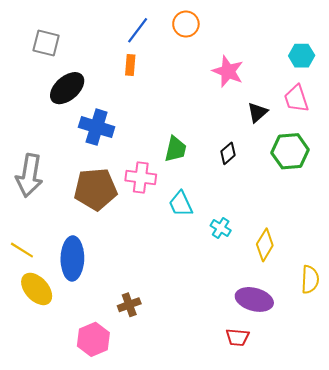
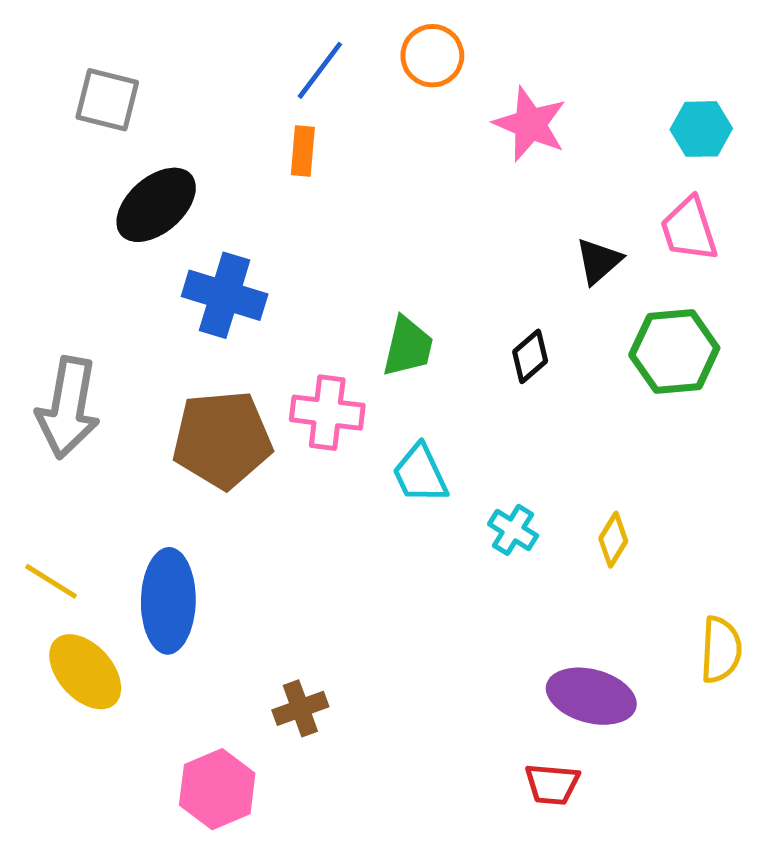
pink star: (228, 71) -> (530, 124), moved
yellow diamond: (265, 245) -> (613, 540), moved, size x0.7

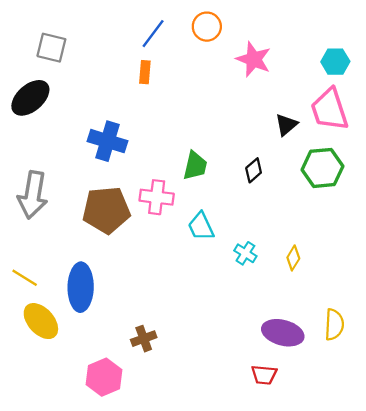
black ellipse: (156, 205) -> (30, 98), moved
pink trapezoid: (689, 229) -> (330, 110), size x1.4
yellow semicircle: (721, 650) -> (334, 325), moved

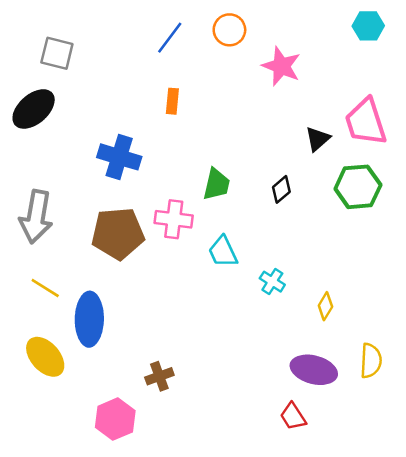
cyan hexagon: (335, 62) -> (368, 26), moved
orange rectangle: (145, 72) -> (172, 101), moved
yellow diamond: (293, 258) -> (325, 306), moved
yellow line: (25, 278) -> (45, 288), moved
red trapezoid: (264, 375) -> (293, 416), turned 52

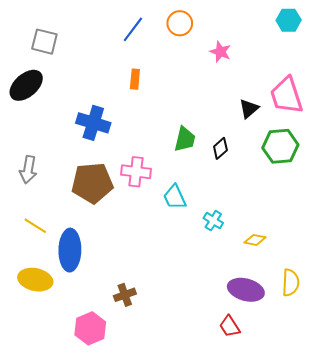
pink star: (281, 66) -> (220, 52), size x0.7
green trapezoid: (216, 184) -> (185, 139), moved
gray arrow: (36, 217) -> (28, 170), size x0.7
yellow diamond: (325, 306) -> (255, 240), turned 70
yellow ellipse: (45, 357) -> (35, 280), turned -36

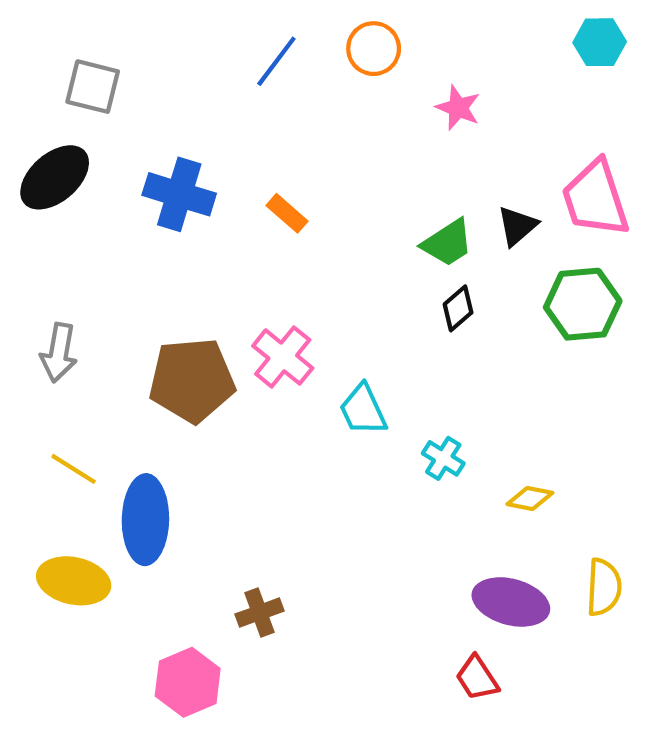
orange rectangle: (135, 79) -> (287, 213), moved, turned -54
blue cross: (93, 123) -> (179, 194), moved
green trapezoid: (185, 139) -> (448, 243), moved, turned 44
pink cross: (136, 172) -> (283, 357), turned 32

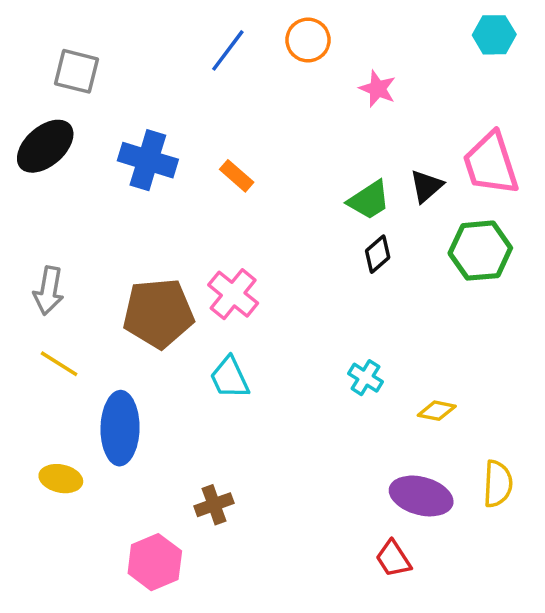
cyan trapezoid: (363, 410) -> (230, 378), moved
yellow line: (74, 469) -> (59, 364), moved
yellow ellipse: (74, 581) -> (61, 479), size x0.7

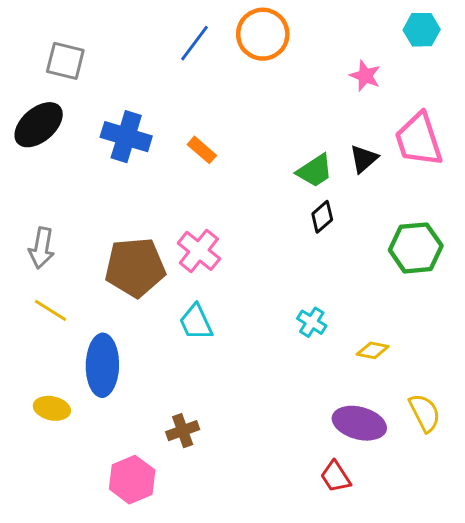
orange circle: (308, 40) -> (263, 34), size x1.4
pink star: (378, 89) -> (365, 76), moved
green hexagon: (480, 251) -> (416, 248), moved
yellow semicircle: (498, 484) -> (425, 413), turned -30

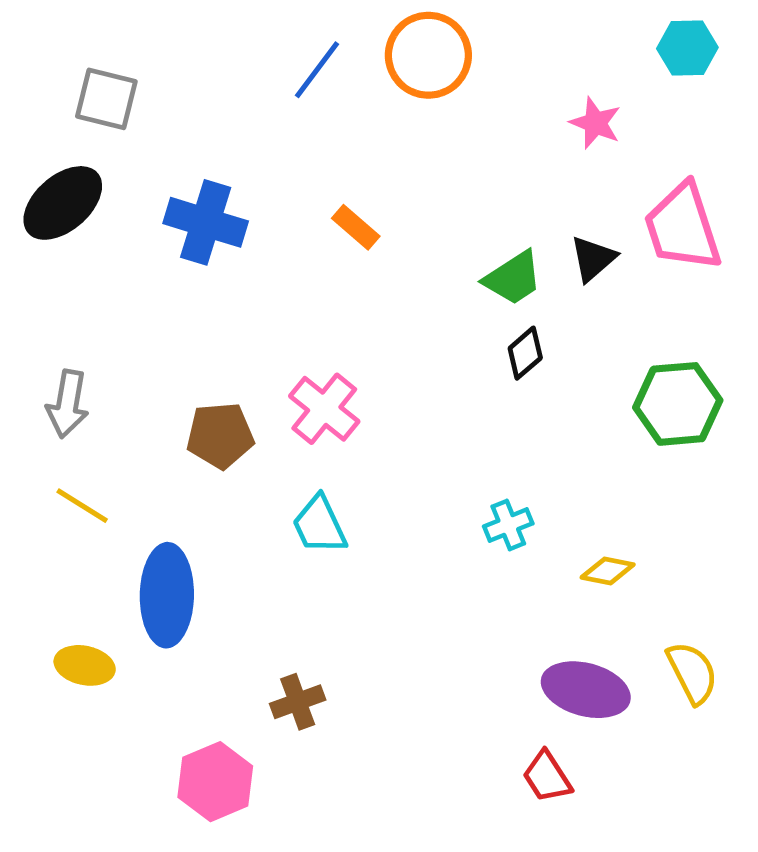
orange rectangle: (202, 150) -> (356, 227), moved
brown pentagon: (135, 267) -> (220, 435), size x0.7
cyan cross: (312, 322) -> (508, 525), turned 36

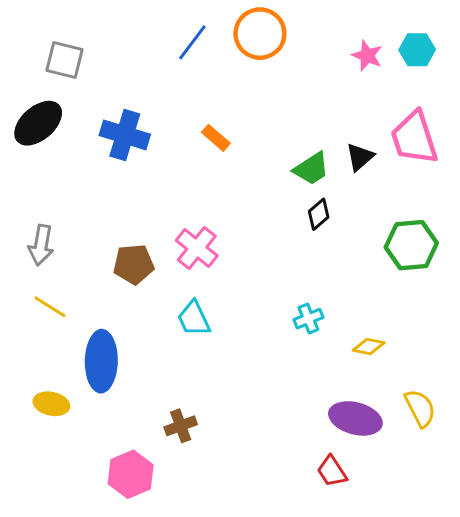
cyan hexagon: (687, 48) -> (417, 50), moved
pink star: (595, 123) -> (367, 56), moved

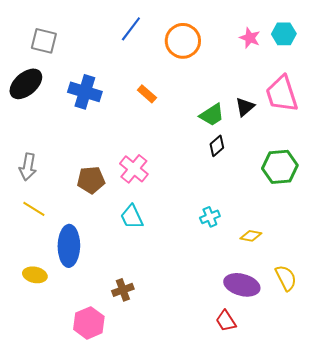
orange circle: (260, 34) -> (183, 41), moved

